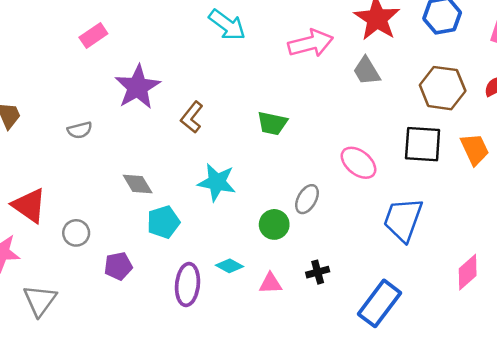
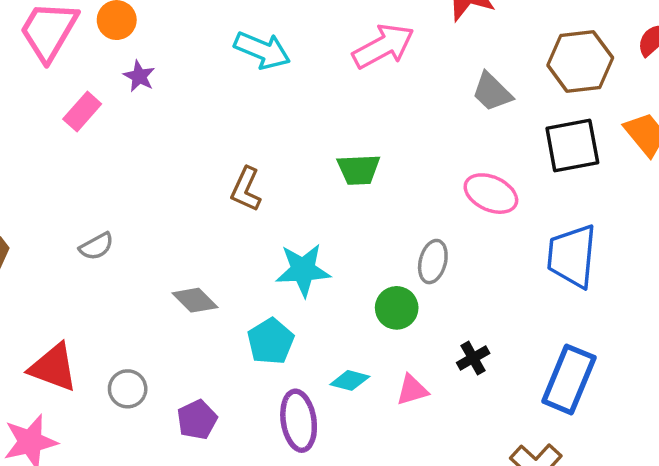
gray trapezoid: (367, 71) -> (492, 92), moved
purple star: (138, 87) -> (139, 76), moved, size x0.5
cyan pentagon: (163, 222) -> (271, 341), moved

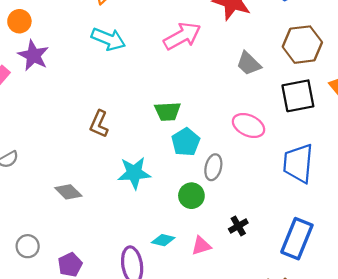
purple star: (139, 76) -> (33, 55), size x1.6
cyan pentagon: (271, 341) -> (186, 142), moved

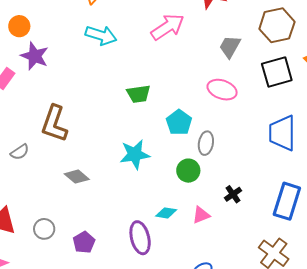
gray trapezoid: (249, 64) -> (230, 47), turned 80
green trapezoid: (168, 111) -> (139, 94), moved
brown L-shape: (99, 124) -> (54, 124), moved, size x1.5
pink ellipse: (248, 126) -> (222, 90), moved

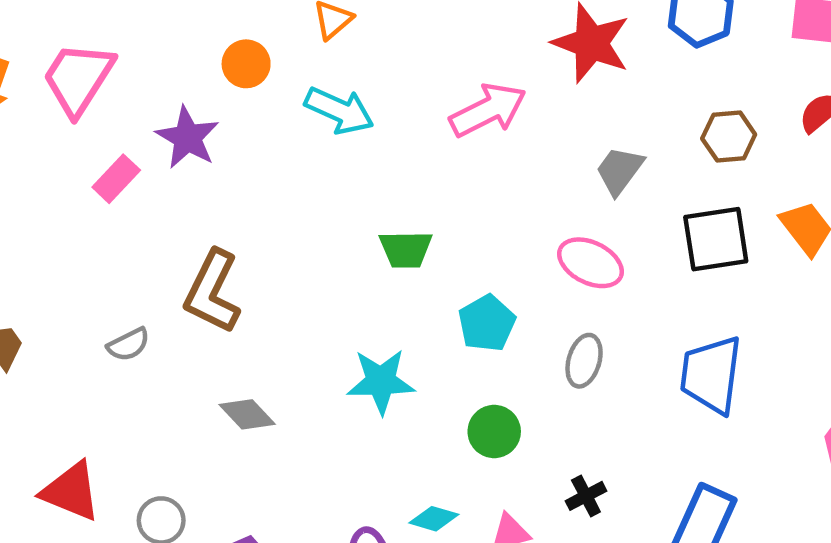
brown hexagon: (277, 25) -> (729, 136), size x0.7
orange circle: (19, 26) -> (246, 64), moved
gray ellipse: (206, 143) -> (584, 361), moved

